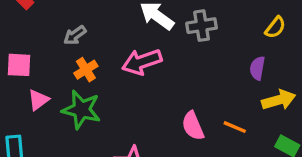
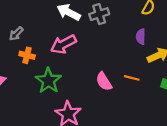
orange cross: (86, 70) -> (27, 55), turned -35
green star: (81, 110) -> (48, 81), moved, turned 30

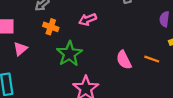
pink arrow: (63, 44) -> (88, 19), size x0.7

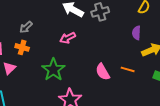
orange cross: (51, 27) -> (22, 47), moved

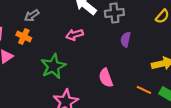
purple semicircle: (136, 33) -> (126, 40), moved
orange line: (128, 69) -> (144, 90), moved

